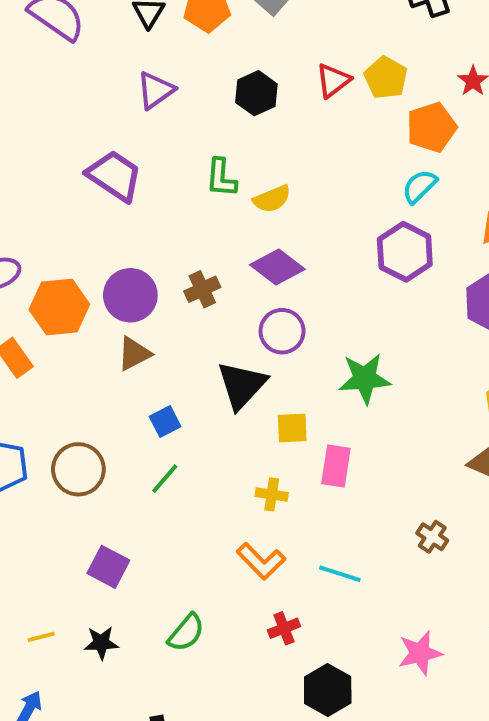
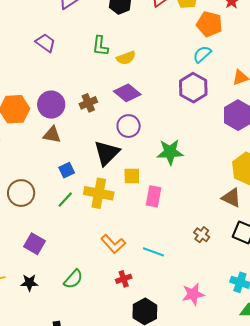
orange pentagon: (431, 127) -> (209, 24), turned 30
purple trapezoid: (115, 176) -> (45, 43), size x0.7
brown triangle: (134, 354) -> (52, 135), turned 36
yellow cross: (272, 494) -> (99, 193), moved, size x1.8

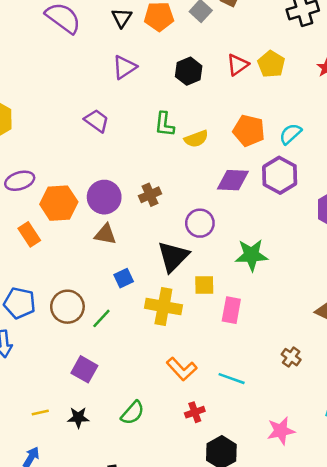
orange pentagon: (209, 24) -> (249, 131), moved
purple diamond: (127, 93) -> (233, 180), moved, turned -36
green line: (65, 200) -> (101, 318), moved

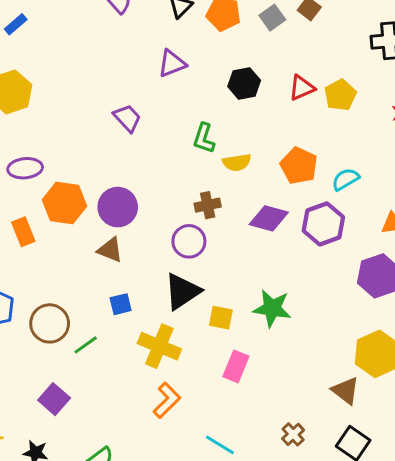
brown cross: (150, 195) -> (208, 205), moved
purple circle: (200, 223) -> (189, 241), moved
yellow square: (204, 285) -> (221, 318), moved
orange L-shape: (182, 369) -> (167, 400), moved, turned -104

